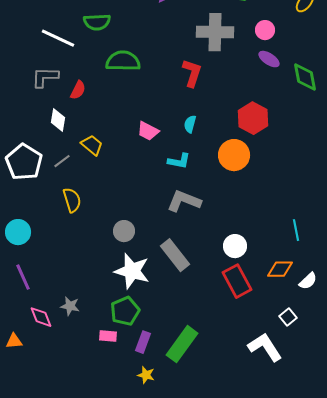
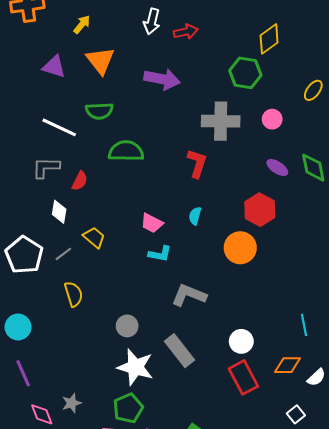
purple ellipse: (269, 59) -> (277, 168), moved
cyan L-shape: (179, 161) -> (160, 254), moved
gray star: (70, 306) -> (72, 403), turned -30

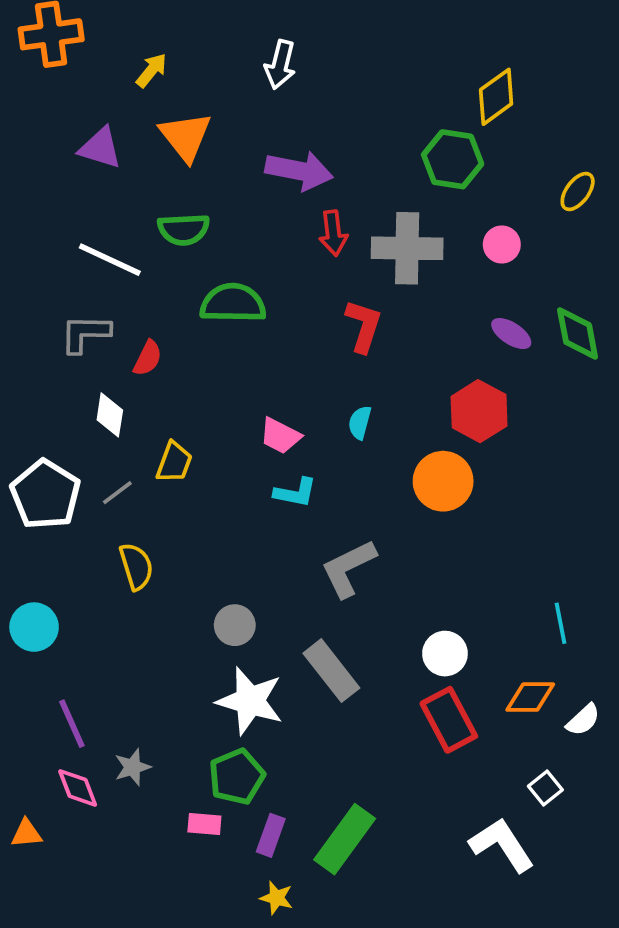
red arrow: (186, 32) -> (333, 233), moved, turned 95
yellow trapezoid: (94, 237) -> (174, 462), turned 70
gray L-shape: (189, 295) -> (348, 568), turned -48
purple line: (23, 373) -> (72, 724), moved

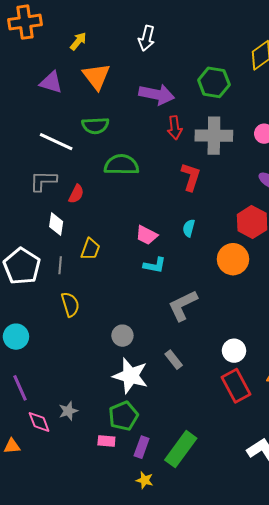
green hexagon: (453, 159) -> (214, 82), moved
gray line: (117, 493) -> (60, 265), turned -48
gray rectangle: (331, 671) -> (174, 360), size x0.6
purple line: (72, 724) -> (20, 388), moved

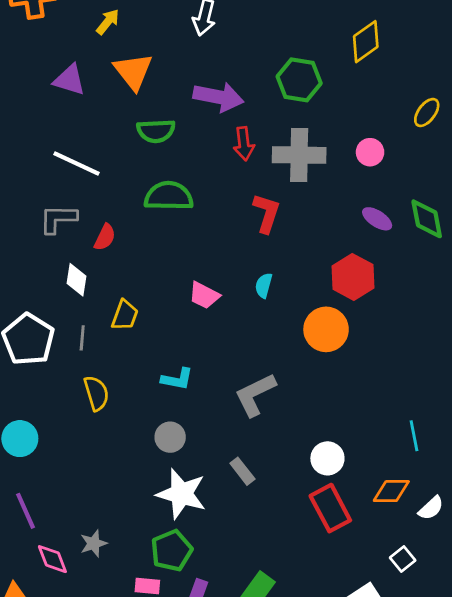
green semicircle: (95, 126) -> (156, 131), moved
cyan L-shape: (155, 265) -> (177, 379), moved

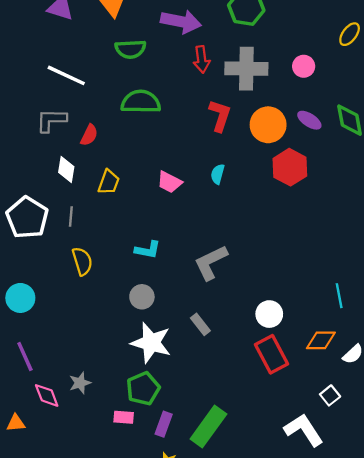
yellow trapezoid: (125, 315) -> (109, 182), moved
orange circle: (326, 329) -> (268, 125), moved

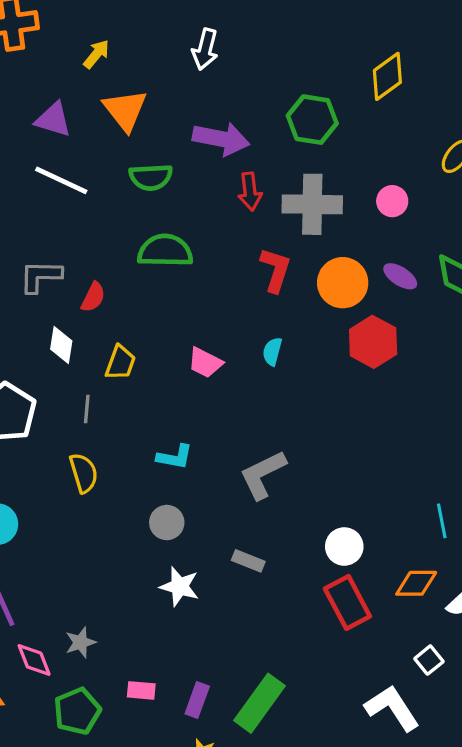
white line: (66, 75) -> (61, 180), moved
gray line: (71, 217) -> (87, 409), moved
gray rectangle: (200, 324) -> (248, 561), turned -30
white star: (151, 343) -> (180, 586), size x0.7
green pentagon: (143, 389) -> (77, 711), moved

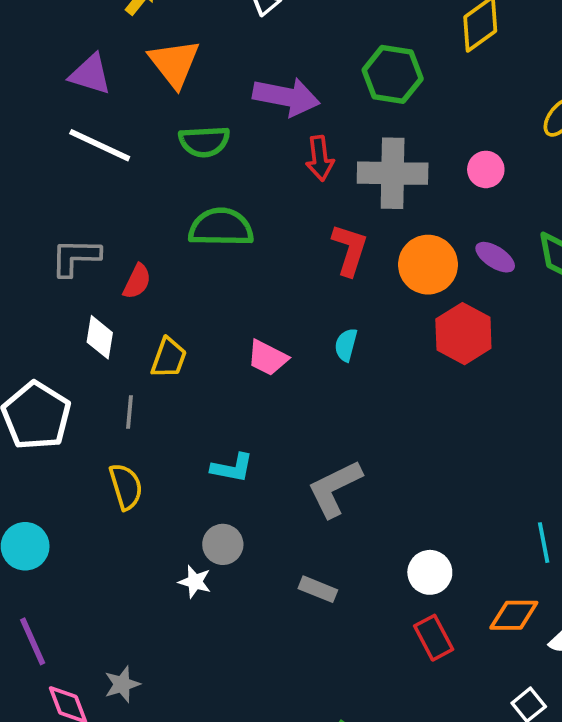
white star: (180, 586) -> (195, 582), moved, size x0.7
red rectangle: (347, 602) -> (434, 638), size x0.7

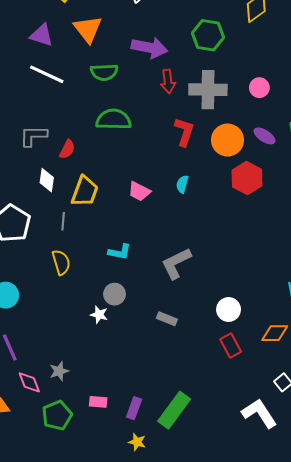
yellow trapezoid: (169, 358) -> (85, 191), size x1.4

